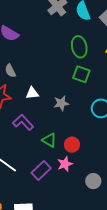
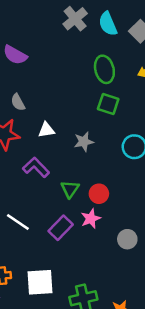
green triangle: (49, 140) -> (70, 189), turned 35

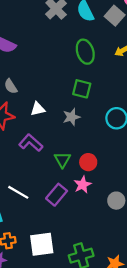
green square: (108, 104) -> (82, 89), moved

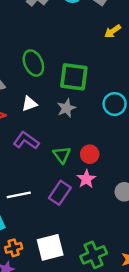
green ellipse: (85, 52) -> (33, 63), moved
green square: (82, 89) -> (74, 77), size x1.4
white line: (18, 192) -> (19, 195), turned -35

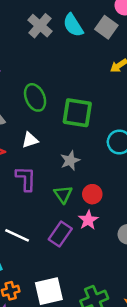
gray star: (66, 108) -> (70, 161), moved
purple L-shape: (26, 141) -> (26, 179), turned 55
white line: (19, 195) -> (17, 235), turned 35

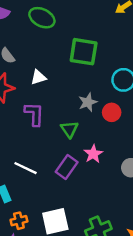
green ellipse: (35, 97) -> (42, 18), moved, turned -40
gray star: (70, 161) -> (88, 102), moved
red circle: (92, 194) -> (112, 112), moved

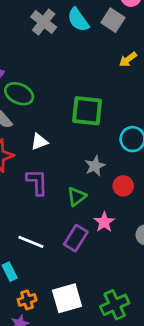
green ellipse: (42, 18) -> (19, 94), moved
red circle: (112, 112) -> (123, 186), moved
green triangle: (69, 129) -> (77, 197), turned 30

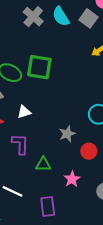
green square: (87, 111) -> (39, 67), moved
green triangle: (77, 197) -> (43, 164), moved, turned 35
purple rectangle: (76, 238) -> (48, 207), moved, turned -42

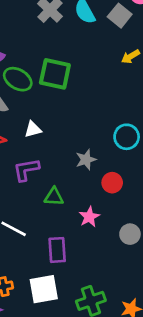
purple L-shape: (20, 144) -> (26, 170), turned -105

